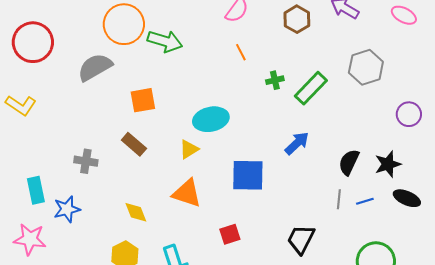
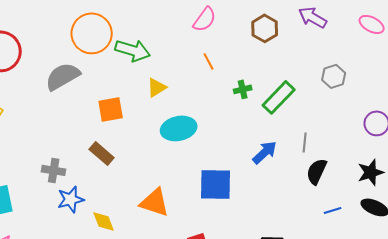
gray hexagon: (366, 67) -> (334, 76), size x0.7
yellow triangle: (189, 149) -> (157, 87), moved
black star: (388, 164) -> (371, 172), moved
gray line: (339, 199) -> (305, 142), moved
blue star: (67, 209) -> (71, 199), moved

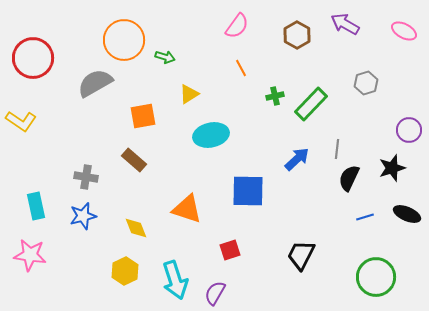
green arrow: (133, 50) -> (165, 57), size x0.6
black star: (371, 172) -> (392, 168), moved
blue star: (71, 199) -> (83, 216), moved

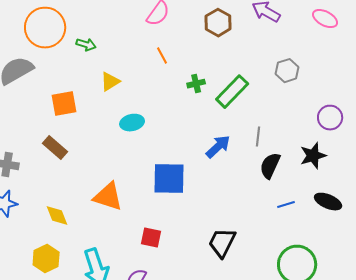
cyan ellipse: (211, 135) -> (132, 123), size x0.7
red square: (230, 250) -> (151, 238), turned 30

